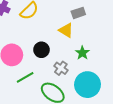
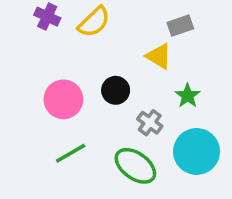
green line: (25, 77) -> (71, 153), moved

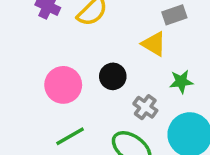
green star: (188, 96) -> (181, 82), turned 30

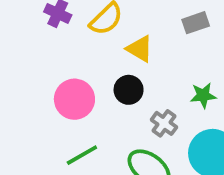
yellow triangle: (154, 44) -> (140, 49), moved

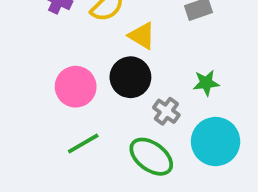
black circle: (129, 90) -> (130, 77), size x1.4

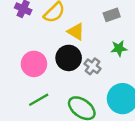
green star: (206, 83) -> (119, 48), moved
gray cross: (166, 111) -> (93, 66), moved

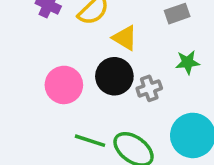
gray cross: (93, 66) -> (149, 88), turned 35
green line: (39, 100) -> (90, 141), moved, turned 48

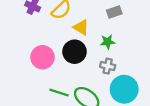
green star: (188, 62) -> (108, 42), moved
gray cross: (149, 88) -> (108, 66), moved, turned 32

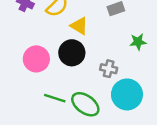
green star: (108, 42) -> (138, 42), moved

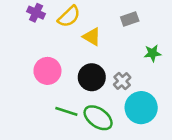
black circle: (72, 53) -> (92, 77), moved
gray cross: (109, 69) -> (122, 81), turned 35

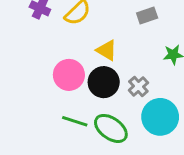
yellow triangle: (92, 37) -> (107, 50), moved
pink circle: (47, 71) -> (69, 75), moved

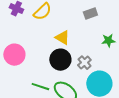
pink circle: (69, 75) -> (14, 55), moved

